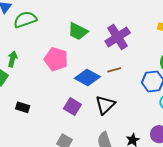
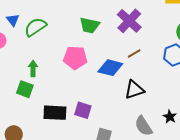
black triangle: (105, 105) -> (134, 90), turned 40
black rectangle: (23, 107) -> (55, 113), size x1.6
purple square: (72, 107) -> (83, 110), moved

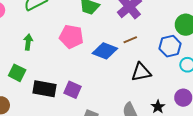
green square: (25, 89) -> (17, 73), moved
black triangle: (134, 90) -> (141, 72), moved

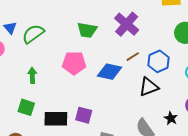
blue hexagon: (170, 46) -> (159, 61), moved

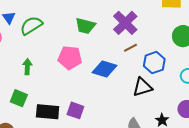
brown line: (133, 57) -> (130, 48), moved

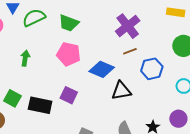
green trapezoid: (85, 26) -> (69, 23), moved
black triangle: (142, 87) -> (121, 91), moved
green square: (19, 98) -> (12, 98), moved
purple square: (75, 110) -> (69, 95), moved

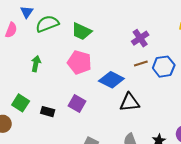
purple cross: (128, 26) -> (140, 38), size x0.7
blue hexagon: (152, 69) -> (164, 67), moved
black rectangle: (40, 105) -> (48, 112), size x0.6

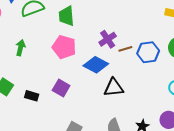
green trapezoid: (82, 31) -> (67, 16), turned 60
purple cross: (140, 38) -> (108, 39), moved

